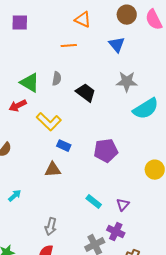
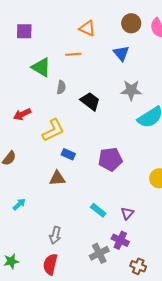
green triangle: (30, 83) -> (41, 67), moved
yellow L-shape: (49, 122) -> (53, 130), turned -70

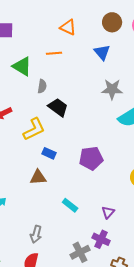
black trapezoid: (90, 101) -> (58, 107), moved
cyan rectangle: (98, 210) -> (70, 205), moved

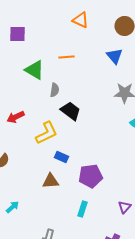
orange triangle: (68, 27) -> (81, 20), moved
purple pentagon: (91, 158) -> (91, 176), moved
cyan rectangle: (70, 205) -> (83, 209), turned 70
purple triangle: (108, 212) -> (125, 207), moved

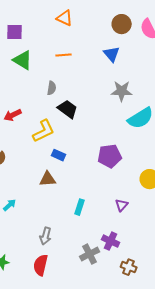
orange triangle: (81, 20) -> (65, 18), moved
green triangle: (35, 70) -> (23, 60), moved
purple pentagon: (91, 176) -> (110, 156), moved

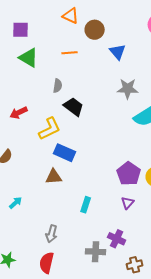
brown circle: (122, 24) -> (95, 30), moved
blue rectangle: (59, 155) -> (65, 153), size x1.5
purple pentagon: (110, 156) -> (129, 174), moved, turned -30
gray cross: (90, 254) -> (96, 252), turned 30
brown cross: (129, 267) -> (135, 265), turned -35

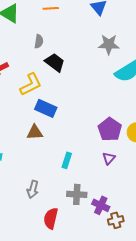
purple cross: (117, 239) -> (101, 205), moved
gray cross: (96, 252) -> (77, 194), moved
red semicircle: (47, 263) -> (51, 218), moved

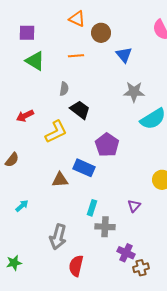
blue rectangle: (46, 108) -> (84, 168), moved
purple pentagon: (110, 129) -> (107, 145), moved
gray arrow: (33, 189) -> (58, 237), size x1.4
gray cross: (77, 194) -> (105, 227), moved

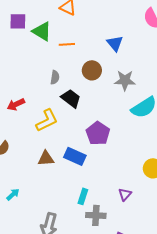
brown circle: (101, 33) -> (92, 70), moved
green triangle: (35, 61) -> (42, 31), moved
brown triangle: (60, 180) -> (46, 158), moved

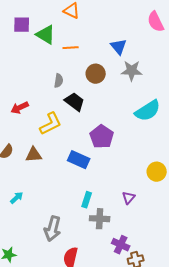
gray star: (125, 80) -> (132, 71), moved
brown triangle: (46, 158) -> (34, 155), moved

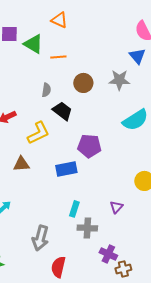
blue triangle: (119, 47) -> (137, 56), moved
purple pentagon: (102, 137) -> (89, 146), turned -30
blue rectangle: (79, 160) -> (66, 169), turned -35

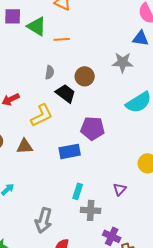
blue triangle: (137, 56) -> (141, 38), turned -42
brown circle: (83, 83) -> (85, 76), moved

